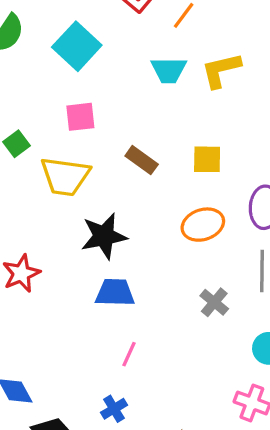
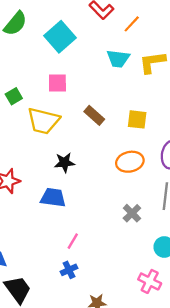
black star: (104, 236) -> (64, 162), size x0.7
blue trapezoid: (115, 293) -> (53, 198), moved
blue cross: (114, 409) -> (69, 270), moved

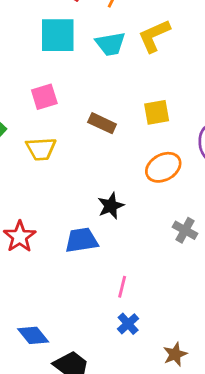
cyan square: (60, 37) -> (58, 35), moved, turned -32
yellow trapezoid: (43, 121) -> (41, 149), size x0.7
black star: (64, 162) -> (111, 206), moved

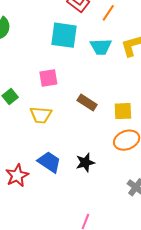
yellow square: (157, 112) -> (123, 111), moved
blue trapezoid: (81, 240) -> (49, 162), moved, turned 35

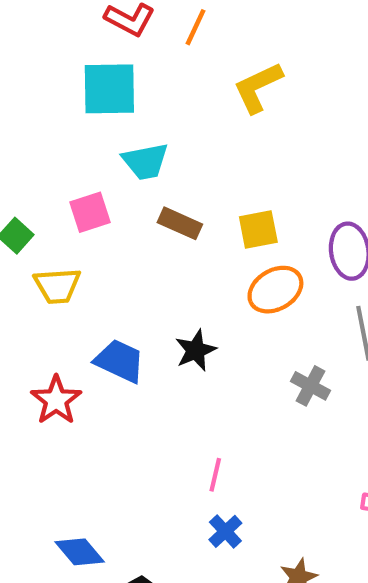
cyan trapezoid: (101, 47) -> (145, 161), moved
pink square: (48, 78) -> (90, 212), moved
yellow trapezoid: (41, 115) -> (57, 286), moved

